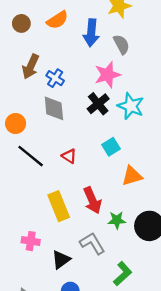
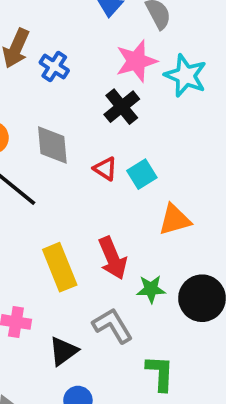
cyan star: (131, 106) -> (186, 76), moved
gray diamond: (54, 108) -> (52, 145), moved
red triangle: (69, 156) -> (105, 169), moved
green L-shape: (123, 274) -> (160, 373), turned -45

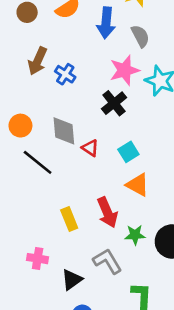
red triangle: (105, 169) -> (90, 148), moved
orange triangle: (175, 220) -> (138, 185), moved, turned 45
yellow rectangle: (60, 267) -> (69, 219), size x0.7

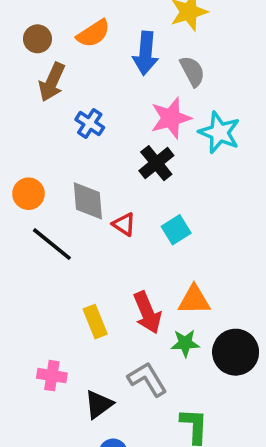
brown arrow: (38, 61) -> (52, 82), moved
orange triangle: (138, 185) -> (194, 300), moved, turned -30

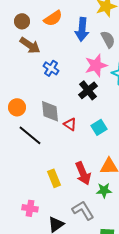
brown arrow: (52, 82) -> (30, 45), turned -80

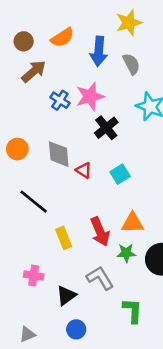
brown arrow: (30, 45) -> (34, 71), turned -75
pink star: (96, 65) -> (90, 96), moved
black line: (30, 135) -> (34, 202), moved

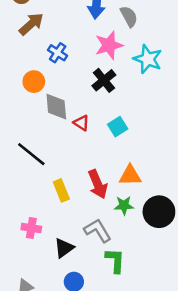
pink star: (90, 96) -> (109, 45), moved
orange circle: (17, 149) -> (34, 82), moved
green L-shape: (133, 311) -> (115, 261), moved

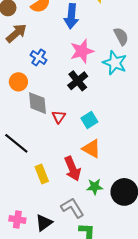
gray semicircle: (129, 16) -> (121, 36), moved
red triangle: (81, 123) -> (59, 117), turned 32
orange triangle: (130, 175) -> (91, 149), moved, turned 30
pink cross: (31, 228) -> (17, 220), moved

